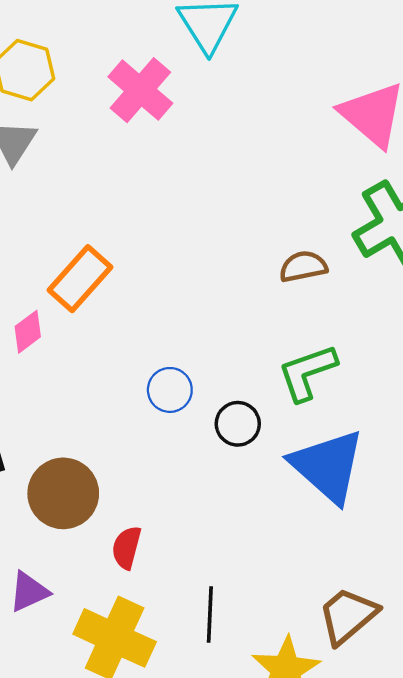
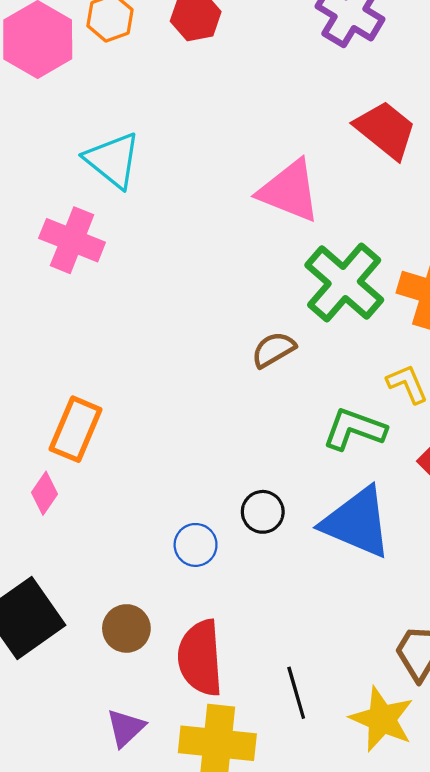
green L-shape: (307, 372) -> (354, 429), moved, turned 58
blue circle: (170, 390) -> (196, 545), moved
brown circle: (63, 493) -> (126, 628), size x0.7
red semicircle: (127, 548) -> (200, 658), size x1.8

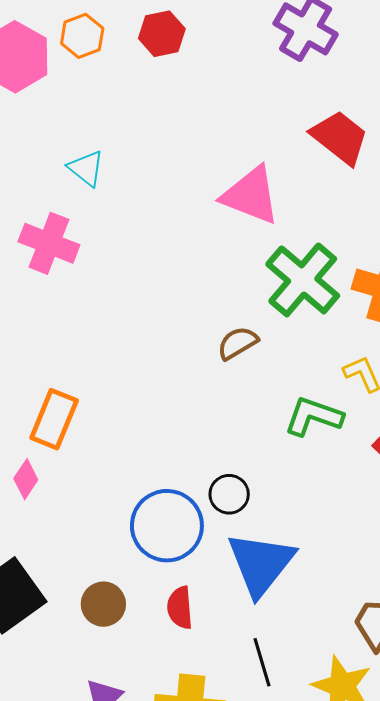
cyan triangle: (113, 160) -> (86, 168), size x0.7
blue triangle: (357, 522) -> (261, 564), moved, turned 46
blue circle: (196, 545) -> (167, 526), size x1.8
red semicircle: (200, 658) -> (180, 608), moved, size x0.6

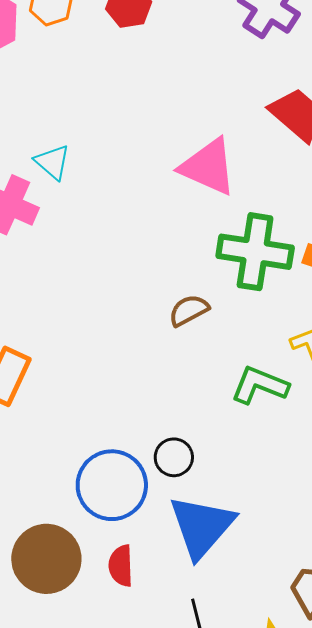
cyan triangle: (86, 168) -> (52, 162), moved
green cross: (303, 280) -> (255, 252), turned -34
brown circle: (103, 604) -> (46, 559), size x1.6

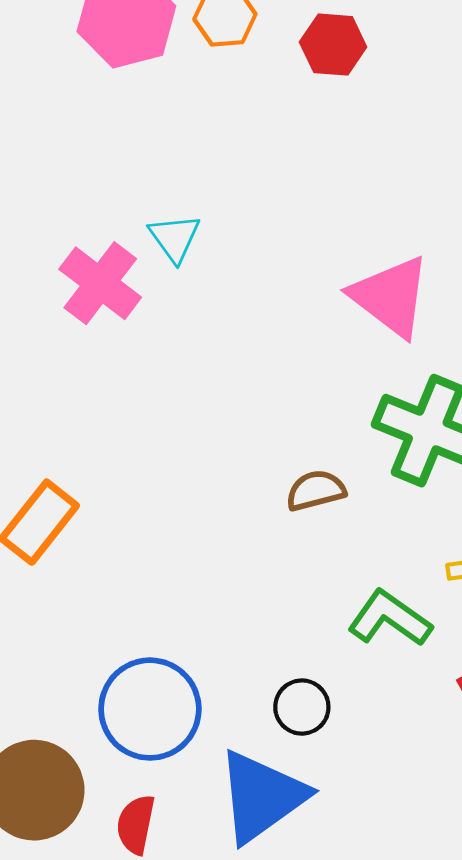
black circle: (174, 457) -> (302, 707), moved

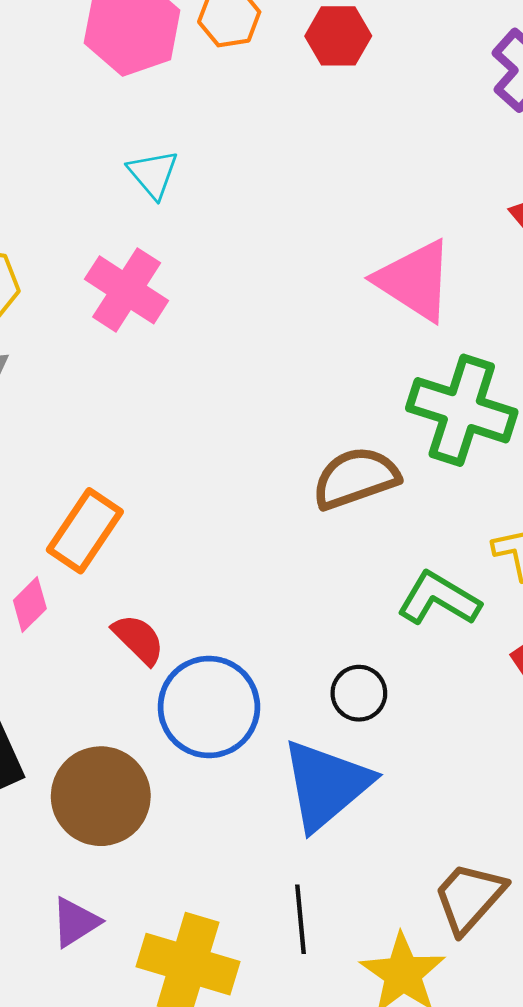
cyan triangle: (175, 238) -> (153, 174), moved
brown semicircle: (316, 490) -> (356, 478), size x1.5
red semicircle: (136, 824) -> (138, 639), moved, turned 128

